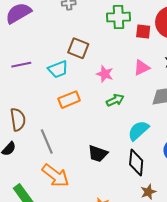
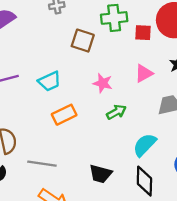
brown square: (78, 48) -> (83, 41), moved
gray line: (47, 142) -> (42, 164), turned -55

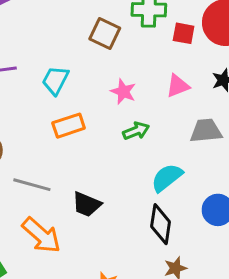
cyan trapezoid: (50, 81) -> (55, 80), turned 135
black trapezoid: (100, 174) -> (87, 204), moved

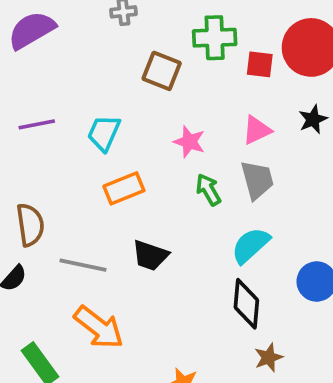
green arrow: (136, 131) -> (208, 190), turned -95
gray trapezoid: (206, 131) -> (257, 180), moved, turned 84
black trapezoid: (87, 204) -> (150, 255), moved

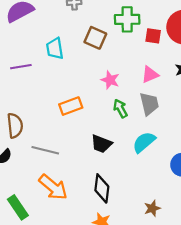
cyan trapezoid: (104, 133) -> (55, 49), moved, turned -35
black trapezoid: (150, 255) -> (101, 144), moved
black diamond: (246, 304) -> (102, 188), moved

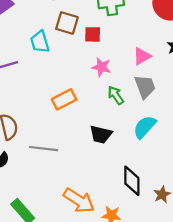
red square: (153, 36) -> (93, 34), moved
brown square: (95, 38) -> (67, 23), moved
orange arrow: (53, 187) -> (79, 200), moved
black diamond: (102, 188) -> (132, 181), moved

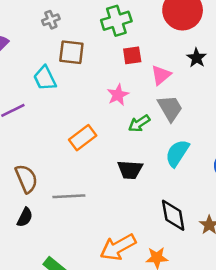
red square: (93, 34) -> (132, 55), moved
pink star: (101, 67) -> (118, 95), turned -30
green arrow: (116, 95) -> (139, 123), turned -78
orange arrow: (79, 200) -> (118, 247), turned 128

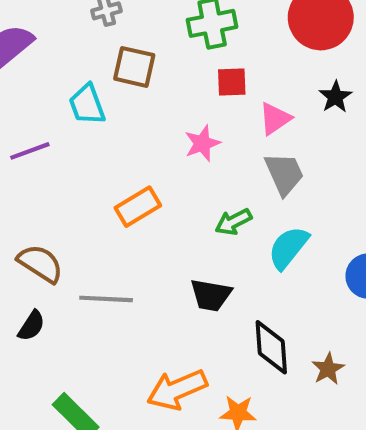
green arrow: (139, 123) -> (233, 222), moved
black trapezoid: (130, 170) -> (211, 295), moved
brown semicircle: (26, 179) -> (40, 264), turned -40

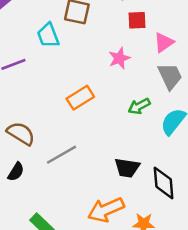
black trapezoid: (211, 295) -> (127, 168), moved
gray line: (106, 299) -> (62, 155), turned -32

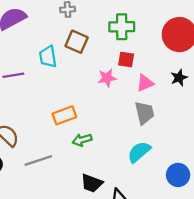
pink star: (119, 58) -> (107, 78), moved
green arrow: (139, 106) -> (82, 140), moved

